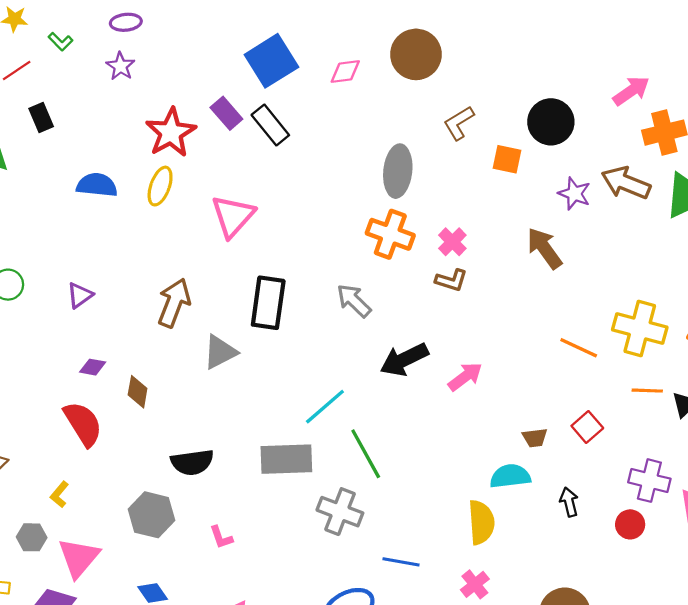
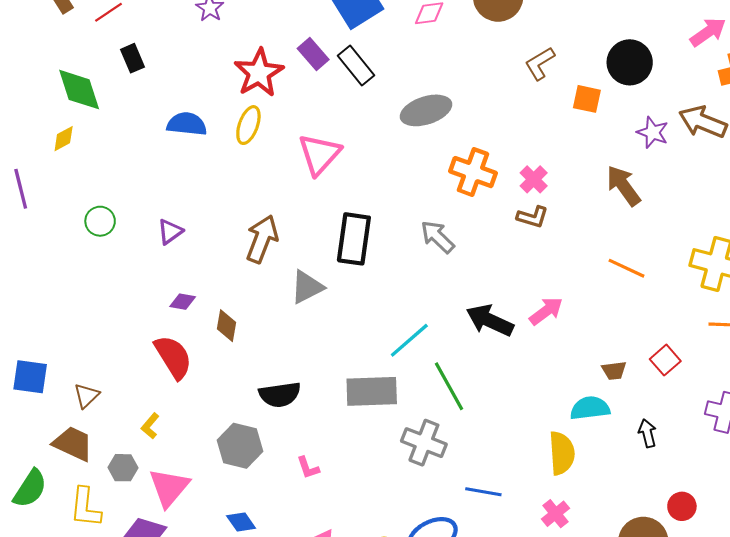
gray ellipse: (398, 171) -> (426, 110), moved, turned 66
orange line: (579, 348) -> (627, 268), moved
black arrow: (404, 360) -> (490, 320), moved, turned 51
red circle: (630, 524) -> (682, 506), moved

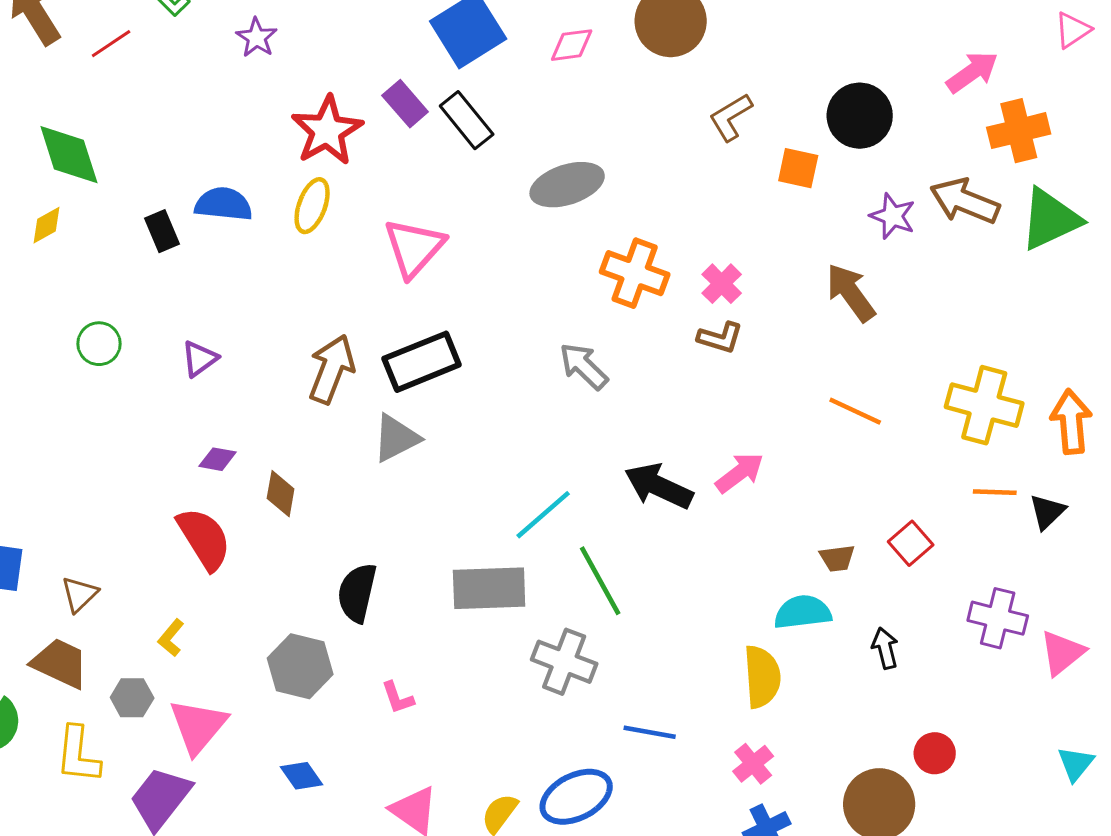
black rectangle: (132, 58) -> (162, 231), moved
black rectangle: (354, 239) -> (422, 362), moved, turned 60
black semicircle: (280, 395) -> (357, 593), turned 111

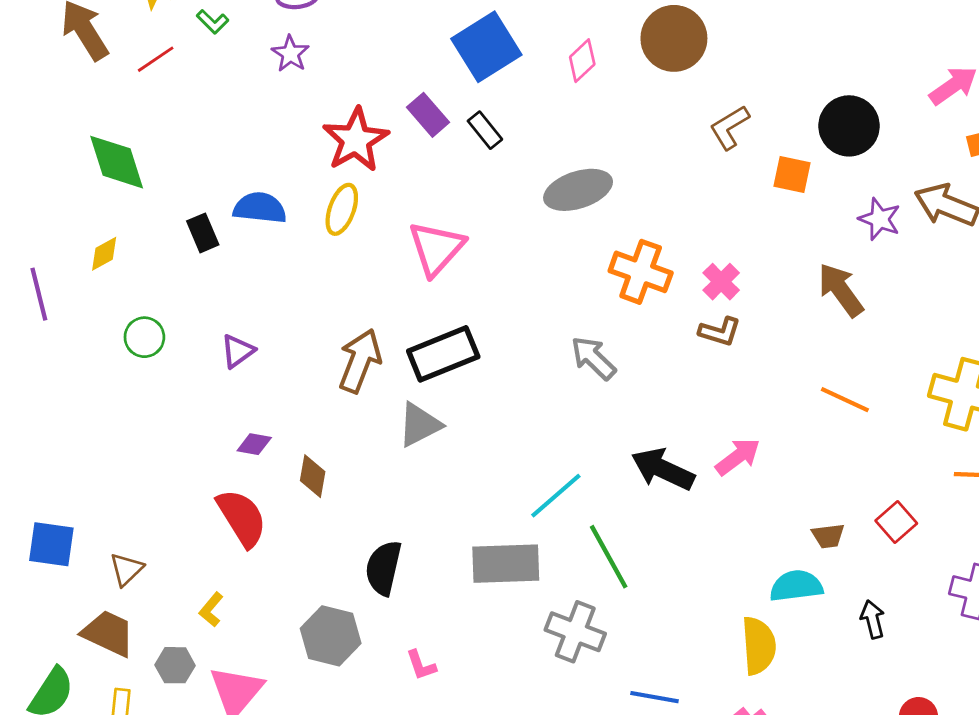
pink diamond: (572, 45) -> (582, 61), turned -36
black rectangle: (467, 120) -> (485, 130), size x0.7
yellow diamond: (46, 225) -> (104, 254), moved

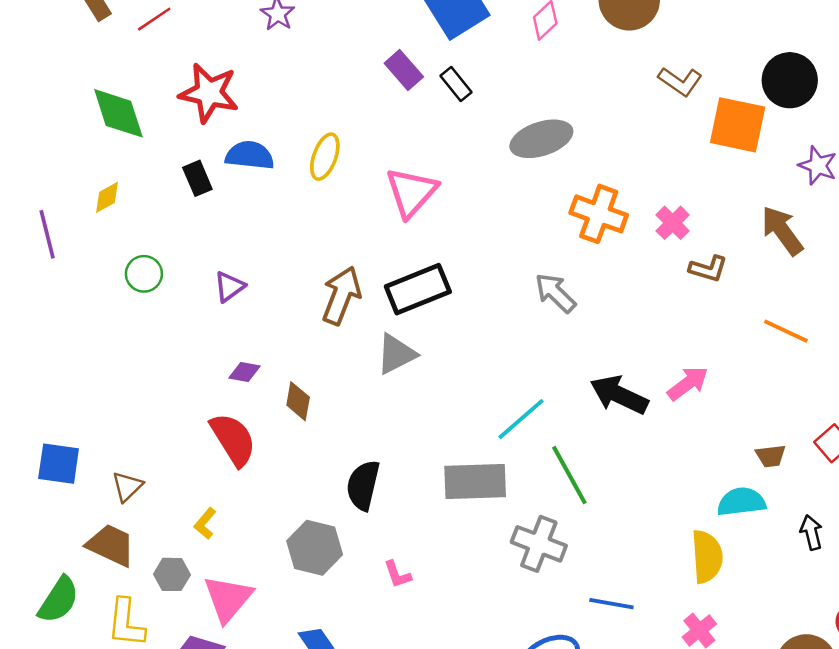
brown L-shape: (730, 127) -> (680, 81), turned -114
red star: (356, 140) -> (209, 93), moved, turned -30
orange square: (792, 175) -> (738, 125), size x1.6
brown L-shape: (720, 332) -> (708, 269), moved

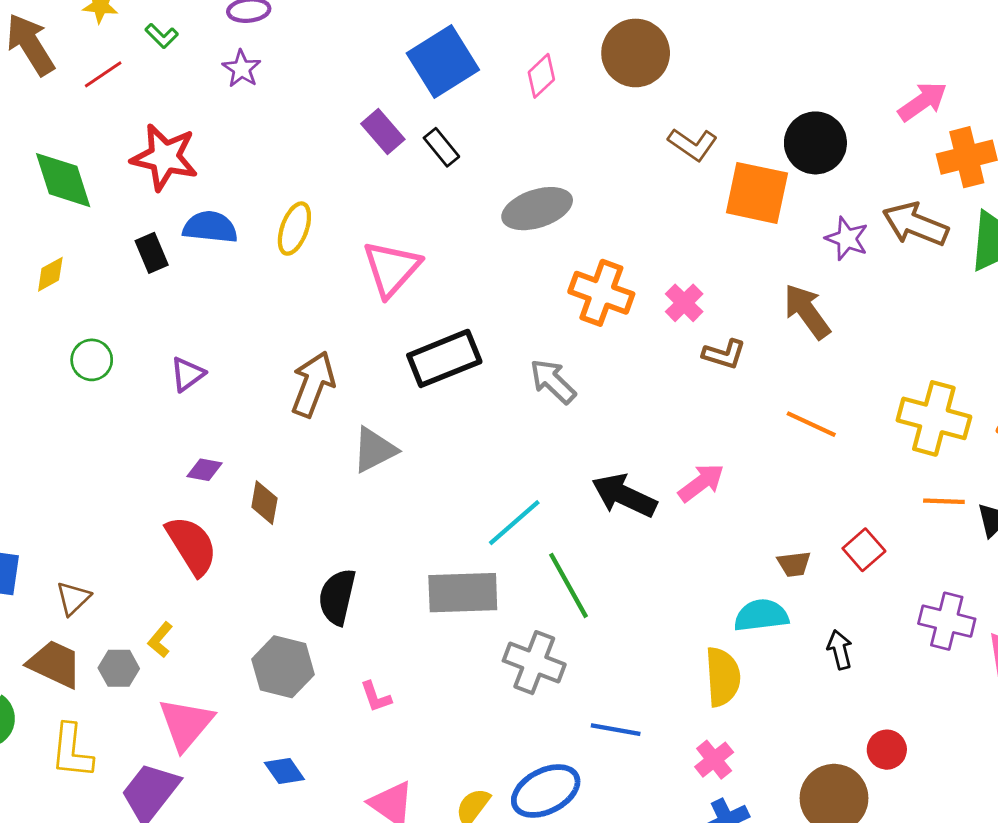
black rectangle: (418, 289) -> (444, 358), moved
gray hexagon: (172, 574) -> (119, 668), moved

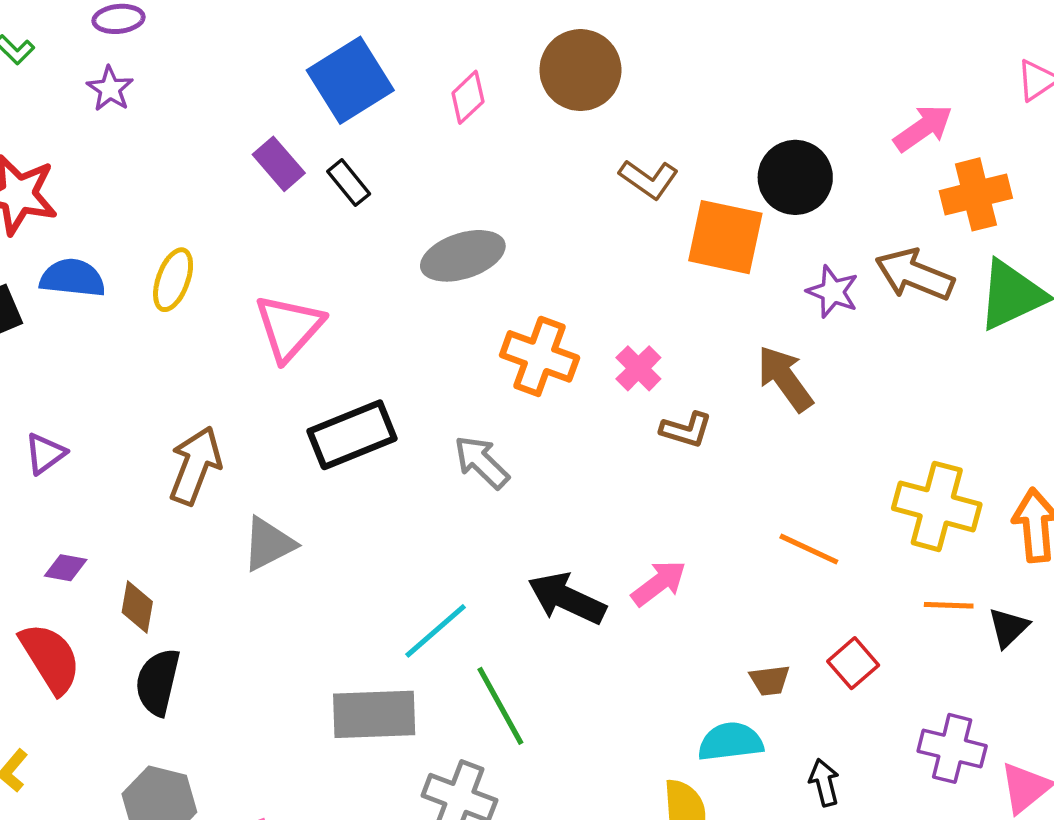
orange line: (811, 424) -> (809, 549), moved
black semicircle: (337, 597) -> (158, 682), moved

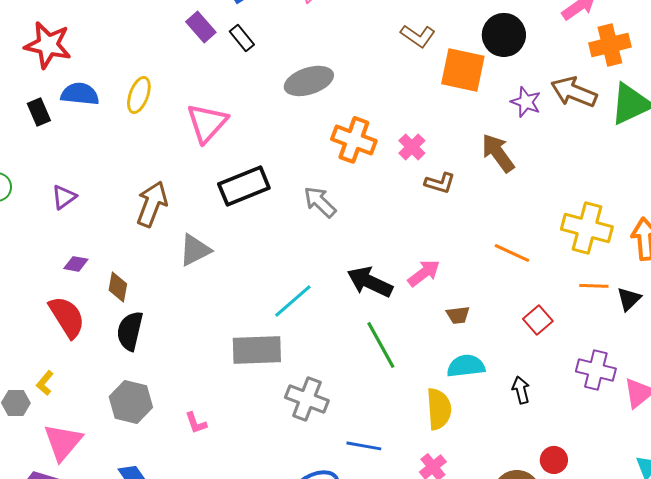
brown trapezoid: (770, 680) -> (458, 315), moved
green line: (500, 706) -> (381, 345), moved

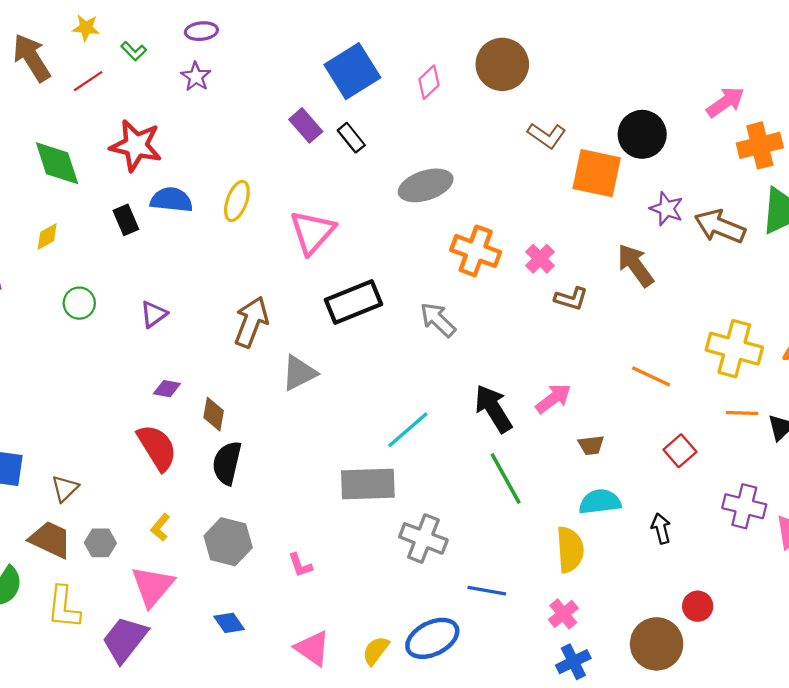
brown arrow: (574, 92) -> (720, 226), moved
black arrow: (370, 282) -> (493, 409), turned 33
yellow L-shape: (45, 383) -> (160, 527), moved

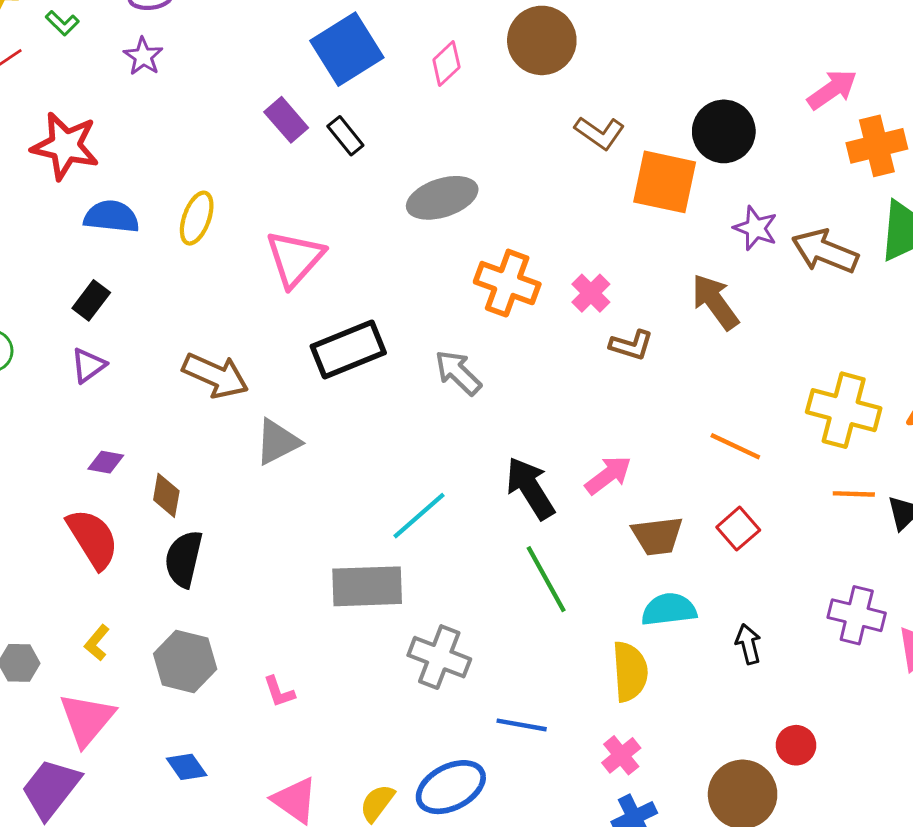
black rectangle: (126, 220) -> (91, 300), moved, turned 60
brown arrow: (251, 322) -> (215, 375), turned 93
brown trapezoid: (591, 445) -> (657, 536), size x1.5
red square: (680, 451) -> (738, 529), moved

